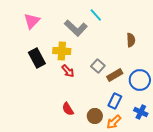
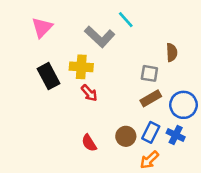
gray square: (98, 66) -> (149, 73), moved, turned -32
blue cross: (141, 112) -> (176, 135), moved
brown circle: (95, 116) -> (126, 136), moved

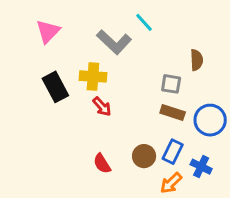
brown rectangle: (151, 98) -> (173, 113), turned 48
blue cross: (176, 135) -> (201, 167), moved

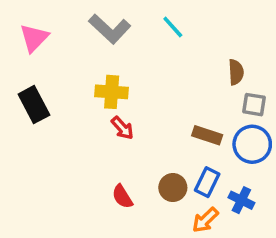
pink triangle: (48, 31) -> (34, 38), moved
gray L-shape: (114, 42) -> (110, 29), moved
gray square: (171, 84) -> (254, 105), moved
black rectangle: (55, 87) -> (34, 105), moved

